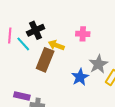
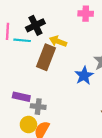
pink cross: (83, 34) -> (86, 14), moved
cyan line: (23, 44) -> (22, 40), turned -42

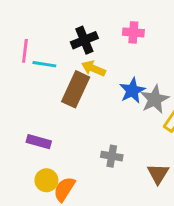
black cross: (35, 25) -> (84, 40), moved
blue star: (84, 76) -> (132, 91), moved
gray cross: (38, 107) -> (112, 156), moved

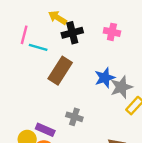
yellow arrow: (93, 68) -> (58, 18), moved
purple rectangle: (39, 142) -> (45, 130), moved
gray cross: (112, 156) -> (74, 117), moved

